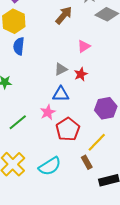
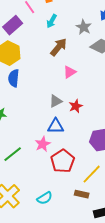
pink triangle: (84, 46) -> (70, 72), moved
brown rectangle: (87, 162) -> (82, 194), turned -48
cyan semicircle: (50, 166) -> (45, 198), size x0.7

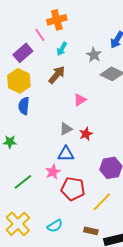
brown arrow: (59, 47) -> (57, 75), moved
red pentagon: (63, 161) -> (73, 189), turned -30
brown rectangle: (82, 194) -> (91, 231), moved

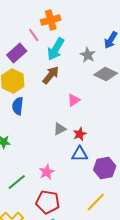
cyan arrow: (62, 49) -> (56, 49), size x1.6
blue triangle: (66, 154) -> (80, 154), moved
red pentagon: (73, 189) -> (48, 202), moved

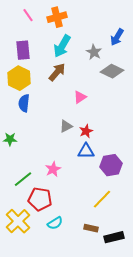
pink line: (34, 35) -> (28, 15), moved
purple rectangle: (17, 53) -> (23, 50), turned -54
red pentagon: (48, 202) -> (40, 199), moved

